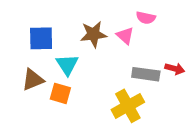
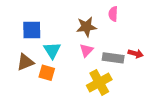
pink semicircle: (146, 18) -> (113, 14), turned 80
brown star: (93, 34) -> (86, 27), moved
pink triangle: (125, 36) -> (86, 50), moved, turned 32

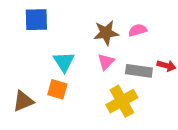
pink semicircle: (113, 14) -> (138, 30), moved, turned 72
blue square: (32, 30) -> (36, 20), moved
brown triangle: (25, 62) -> (23, 101), moved

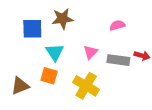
blue square: (36, 20) -> (32, 29), moved
brown star: (106, 33) -> (63, 19), moved
yellow cross: (122, 101) -> (86, 86), moved, turned -30

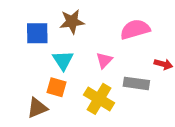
pink semicircle: (117, 25) -> (135, 29), size x1.6
gray rectangle: (118, 60) -> (136, 83), moved
brown triangle: (20, 86) -> (37, 108), moved

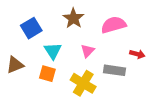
brown star: (72, 22) -> (73, 18), moved, turned -30
blue square: (37, 33) -> (31, 28), turned -30
brown triangle: (37, 108) -> (15, 65), moved

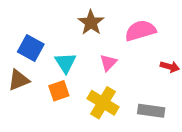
blue square: (31, 28) -> (31, 48), moved, turned -30
gray rectangle: (115, 70) -> (151, 111), moved
orange square: (47, 74) -> (59, 91), turned -35

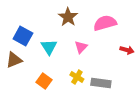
orange square: (59, 91) -> (44, 81), moved, turned -35
yellow cross: (103, 103) -> (77, 77), size x0.6
gray rectangle: (151, 111) -> (101, 83), moved

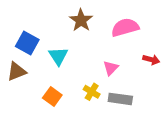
pink triangle: (81, 47) -> (111, 68), moved

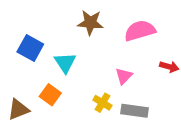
brown star: (81, 20) -> (90, 23), turned -30
brown triangle: (17, 72) -> (18, 109), moved
orange square: (52, 97) -> (50, 95), moved

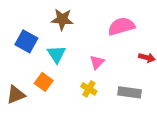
brown star: (90, 23) -> (62, 19), moved
pink triangle: (124, 76) -> (97, 62), moved
gray rectangle: (135, 111) -> (129, 92), moved

